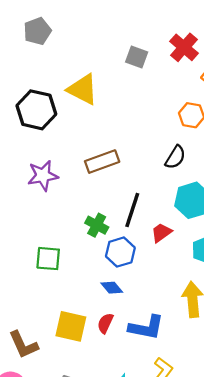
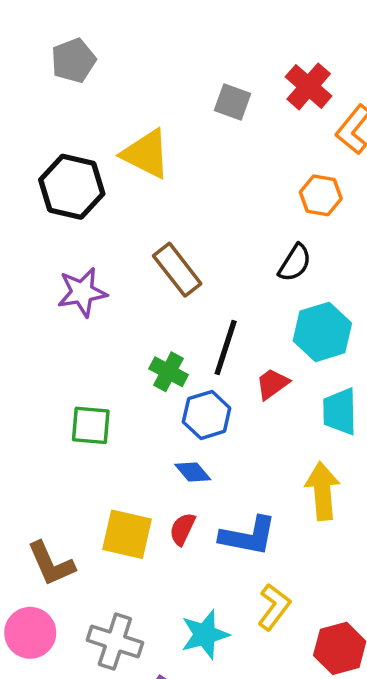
brown rectangle: (102, 162) -> (177, 270), turned 72

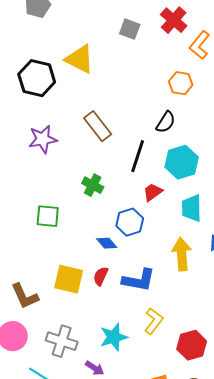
black line: (226, 348) -> (138, 156), moved
blue hexagon: (207, 415) -> (130, 222), moved

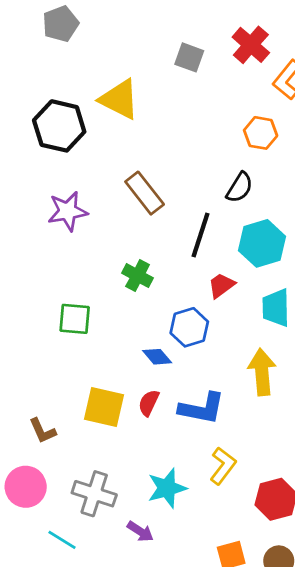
brown L-shape: (25, 296) -> (42, 431), size x0.7

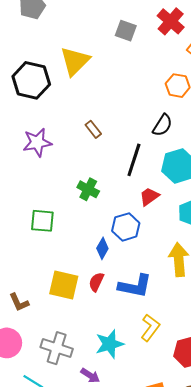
yellow triangle: (119, 99) -> (75, 61), turned 48
brown rectangle: (145, 193) -> (93, 129), size x0.6
blue diamond: (157, 357) -> (102, 248), turned 70

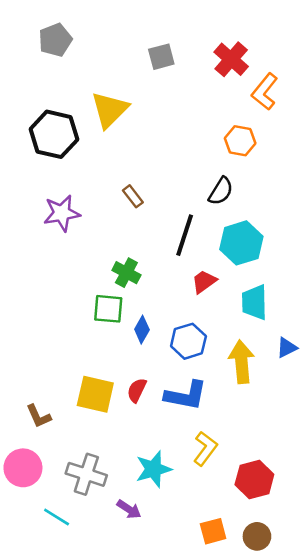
gray square: (126, 31) -> (161, 57), moved, turned -35
green square: (42, 221) -> (108, 309), moved
blue hexagon: (126, 227) -> (188, 341), moved
blue diamond: (102, 248) -> (142, 330), moved

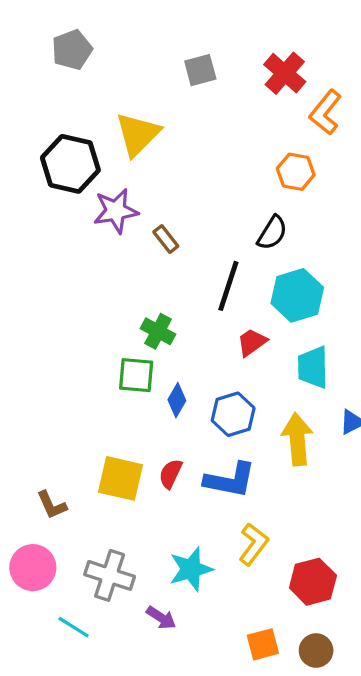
purple star: (62, 213) -> (116, 211), moved

